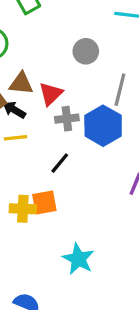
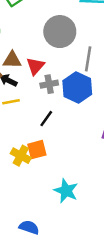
gray circle: (86, 51) -> (60, 32), size x1.6
yellow cross: (23, 209) -> (21, 156), turned 30

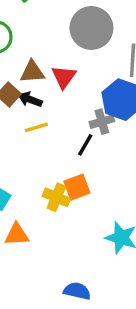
gray cross: (49, 84) -> (102, 122), moved

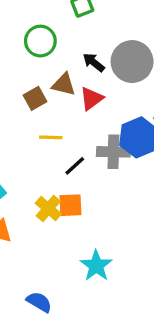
black arrow: (30, 99) -> (94, 62), moved
gray cross: (102, 122) -> (113, 152), size x1.4
black line: (85, 145) -> (75, 166), moved

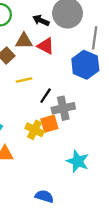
red triangle: (92, 99) -> (46, 46), turned -42
gray cross: (113, 152) -> (63, 108), moved

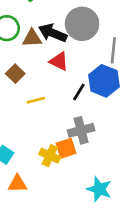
black arrow: (41, 20) -> (53, 33), size x1.5
brown triangle: (24, 41) -> (32, 38), moved
black line: (46, 96) -> (79, 92), moved

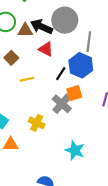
gray cross: (81, 130) -> (62, 104), turned -36
orange square: (66, 148) -> (74, 93), moved

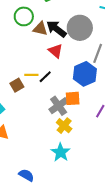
brown square: (11, 58) -> (17, 85), moved
black line: (61, 74) -> (45, 77), moved
yellow cross: (37, 123) -> (64, 126), moved

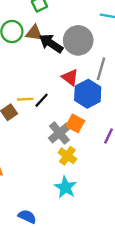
brown triangle: (40, 29) -> (34, 33), moved
red triangle: (56, 51) -> (70, 77), moved
orange square: (73, 98) -> (75, 123), turned 35

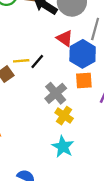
orange square: (75, 123) -> (84, 81), moved, turned -30

